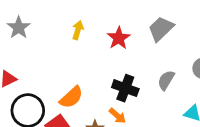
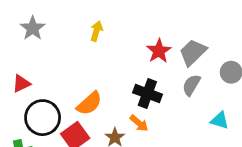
gray trapezoid: (161, 29) -> (193, 52), moved
red star: (119, 38) -> (159, 51), moved

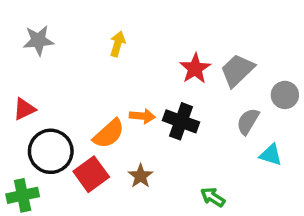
gray star: (33, 28) -> (38, 40), turned 30
gray semicircle: (191, 85) -> (248, 121), moved
orange arrow: (139, 123) -> (142, 116), moved, turned -36

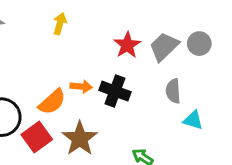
gray circle: (285, 95) -> (199, 44), moved
gray semicircle: (248, 121) -> (173, 91), turned -35
brown star: (141, 176) -> (80, 139), size x1.6

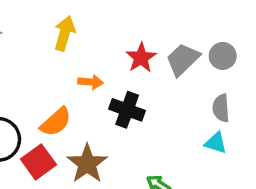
yellow arrow: (60, 24) -> (65, 33), size x1.4
orange arrow: (81, 86) -> (91, 82), moved
gray semicircle: (173, 91) -> (221, 108), moved

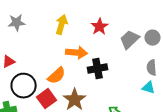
red star: (141, 58) -> (100, 27), moved
orange arrow: (91, 82) -> (77, 53), size x1.5
black cross: (127, 110) -> (98, 69), turned -30

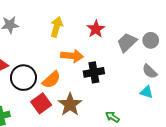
gray semicircle: (152, 68) -> (150, 71), turned -42
black circle: (24, 86) -> (23, 78), moved

